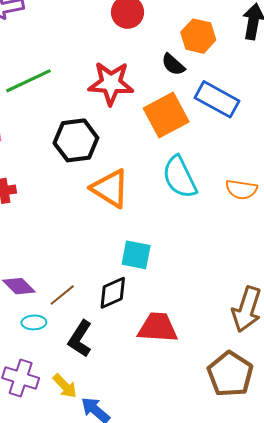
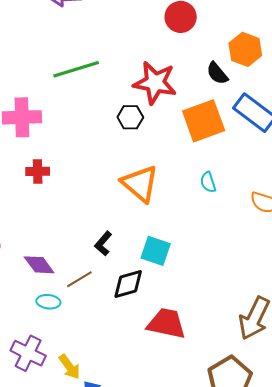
black hexagon: (76, 140) -> (130, 117), moved, size x0.6
cyan semicircle: (180, 177) -> (208, 182), size x0.5
black L-shape: (80, 339) -> (103, 244), moved, size x0.7

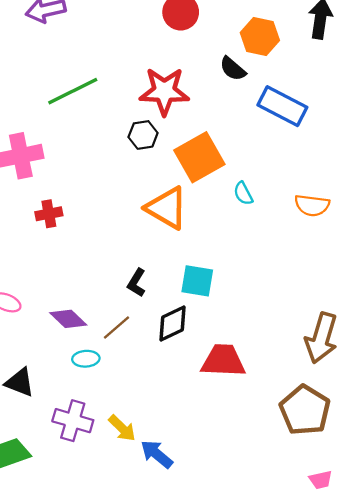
orange square: (204, 121) -> (199, 157), moved

